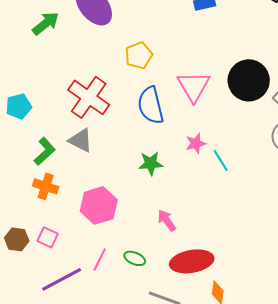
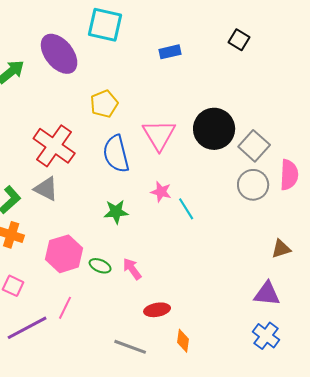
pink star: (196, 143) -> (161, 192), turned 30
green ellipse: (135, 258) -> (100, 266), moved
red ellipse: (192, 261) -> (157, 310), size x0.6

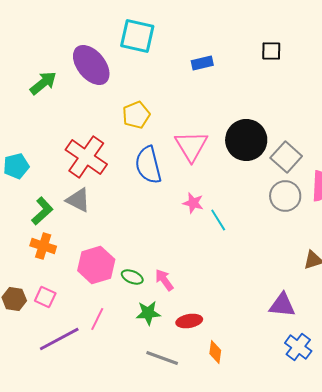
black square: (239, 40) -> (271, 51), turned -30
green star: (116, 212) -> (148, 313), moved
purple triangle: (267, 294) -> (282, 305), moved

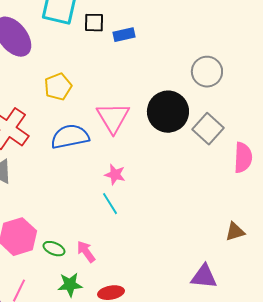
black square: (271, 51) -> (94, 23), moved
blue semicircle: (148, 165) -> (70, 137), turned 93
gray circle: (285, 196) -> (207, 72), moved
cyan line: (218, 220) -> (110, 204), moved

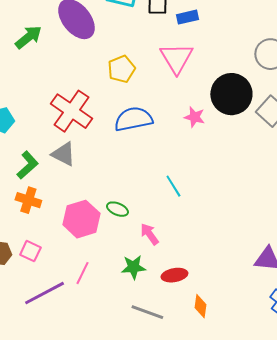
pink triangle: (113, 118) -> (176, 58), moved
pink star: (115, 175) -> (194, 117), moved
green ellipse: (54, 249) -> (117, 209), moved

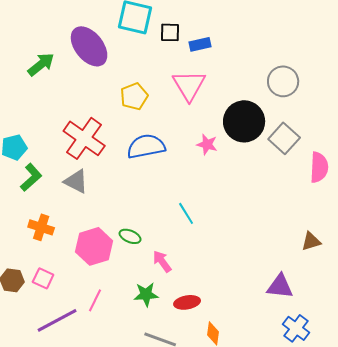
green L-shape: (27, 165) -> (31, 177), moved

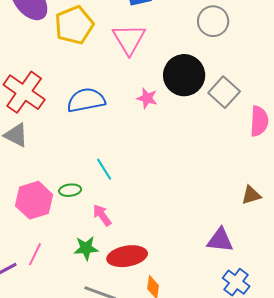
gray circle: (283, 81) -> (213, 21), moved
yellow pentagon: (134, 96) -> (74, 25), moved, size x1.4
cyan line: (186, 213) -> (104, 169), moved
green ellipse: (130, 236) -> (70, 190), turned -30
red ellipse: (187, 302) -> (127, 256), size x1.5

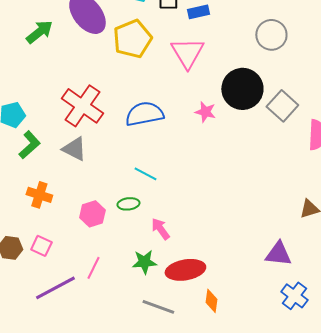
cyan line: (104, 169) -> (145, 174), moved, turned -30
pink hexagon: (34, 200) -> (92, 214), size x0.7

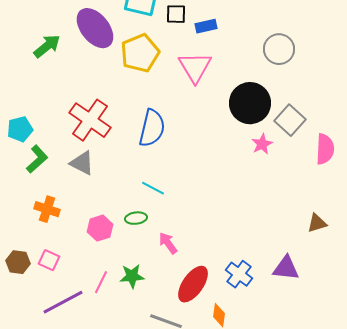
pink star: (205, 112) -> (262, 144), moved, turned 30
blue semicircle: (144, 114) -> (152, 128), turned 114
green star: (144, 262) -> (132, 276), moved
red ellipse: (185, 270) -> (193, 284), turned -45
blue cross: (294, 296) -> (239, 274), moved

